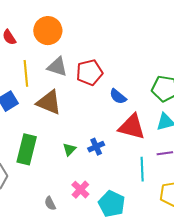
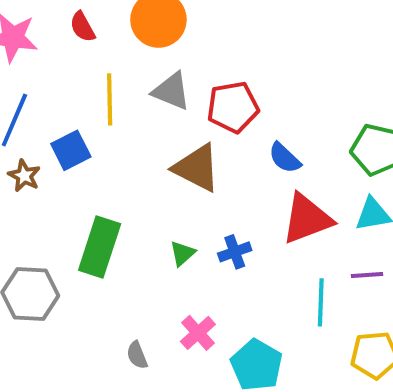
brown triangle: (49, 102) -> (197, 168), moved
red triangle: (132, 127) -> (307, 219), turned -40

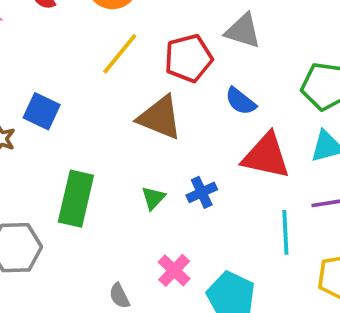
gray triangle: (171, 91) -> (243, 31), moved
yellow line: (110, 99) -> (120, 54), moved, turned 45
blue square: (71, 150) -> (42, 111), turned -33
red triangle: (307, 219) -> (266, 156), turned 38

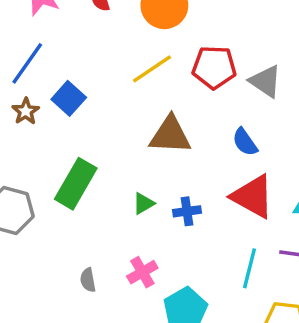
red pentagon: (188, 58) -> (214, 67), moved
brown triangle: (160, 118) -> (170, 135), turned -36

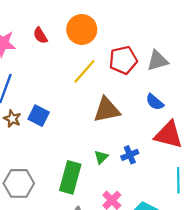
gray triangle: (265, 81) -> (158, 61), turned -35
blue square: (69, 98) -> (39, 116), moved
green rectangle: (76, 184) -> (70, 177), moved

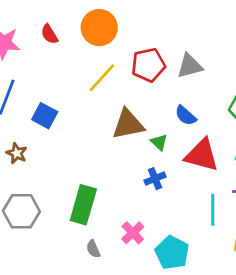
blue square: (39, 116) -> (45, 116), moved
brown star: (12, 119) -> (17, 153), moved
green triangle: (101, 157) -> (159, 142), moved, turned -32

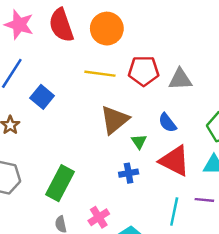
red semicircle: (49, 34) -> (61, 25), size x1.8
yellow line: (102, 78) -> (100, 74), turned 44
brown triangle: (128, 124) -> (115, 120), turned -40

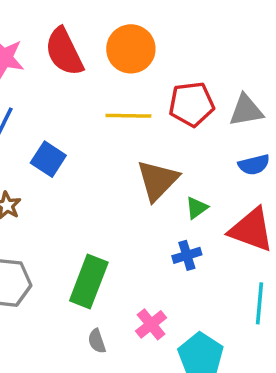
blue semicircle: (167, 123) -> (254, 165), moved, turned -60
green triangle: (139, 142) -> (197, 208), turned 35

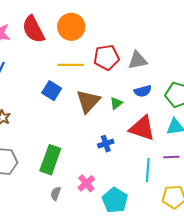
blue square: (48, 159) -> (52, 91), moved
green triangle: (197, 208) -> (116, 103), moved
gray semicircle: (97, 341) -> (56, 194), turned 40

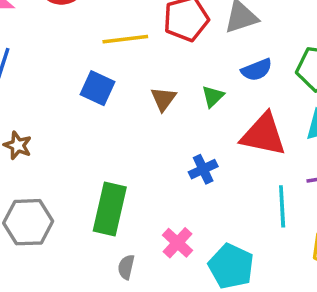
brown triangle: (88, 101) -> (163, 99), size x0.6

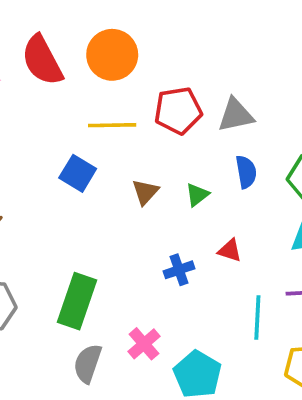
blue semicircle: (257, 70) -> (246, 172), turned -84
red triangle: (263, 135) -> (230, 250), moved, size x0.5
gray semicircle: (126, 267) -> (88, 363), size x1.5

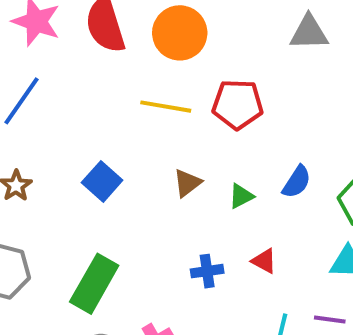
gray triangle: (236, 115) -> (309, 33), moved
blue semicircle: (246, 172) -> (297, 182), turned 32
blue square: (78, 173) -> (102, 181), moved

